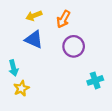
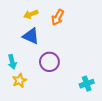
purple circle: (74, 46) -> (49, 62), moved
cyan cross: (95, 80) -> (87, 84), moved

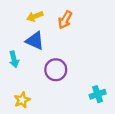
cyan arrow: (12, 62) -> (14, 59), moved
yellow star: (19, 80) -> (22, 100), moved

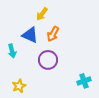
yellow arrow: (35, 16) -> (42, 14), moved, turned -32
orange arrow: (65, 20) -> (53, 34), moved

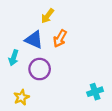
cyan arrow: (12, 51) -> (14, 58), turned 32
purple circle: (48, 60) -> (40, 69), moved

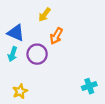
blue triangle: (34, 40) -> (16, 33), moved
purple circle: (40, 69) -> (37, 54), moved

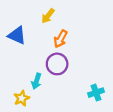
cyan arrow: (13, 54) -> (36, 81), moved
purple circle: (37, 54) -> (57, 64), moved

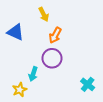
yellow arrow: (48, 16) -> (44, 14), turned -64
cyan cross: (96, 93) -> (88, 84), turned -32

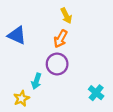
yellow arrow: (44, 14) -> (66, 16), moved

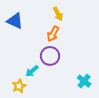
blue triangle: (17, 35) -> (15, 21), moved
cyan arrow: (36, 81) -> (32, 71), turned 32

